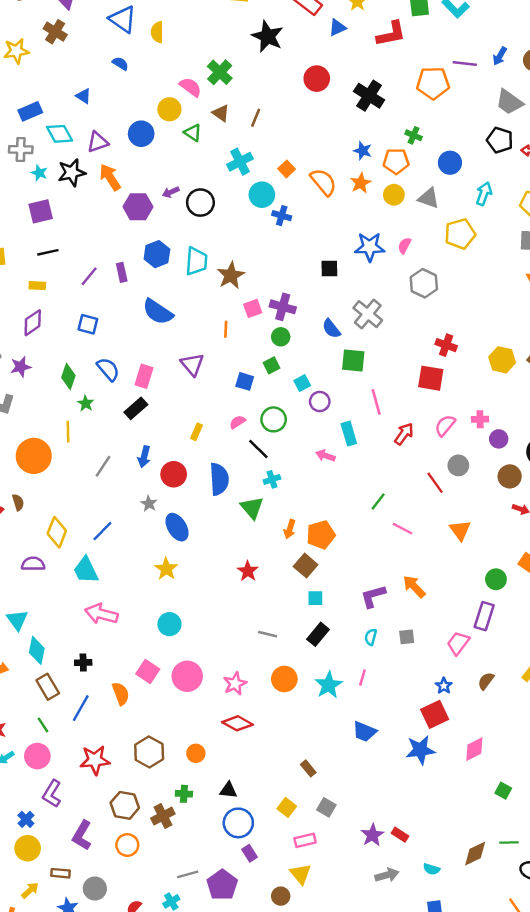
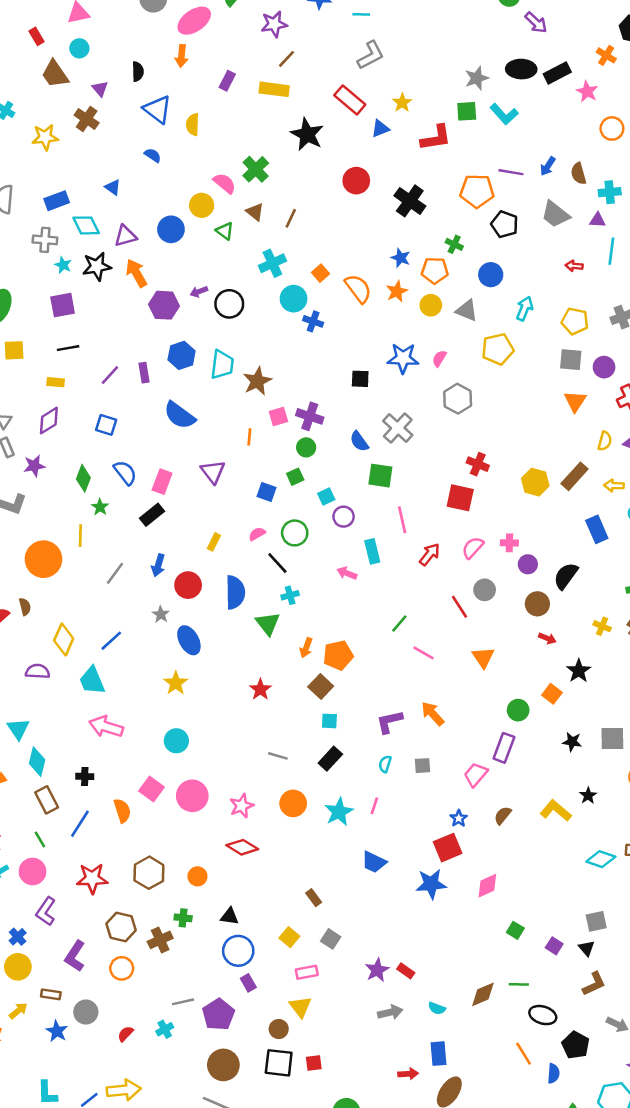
black pentagon: (500, 140) -> (505, 224), moved

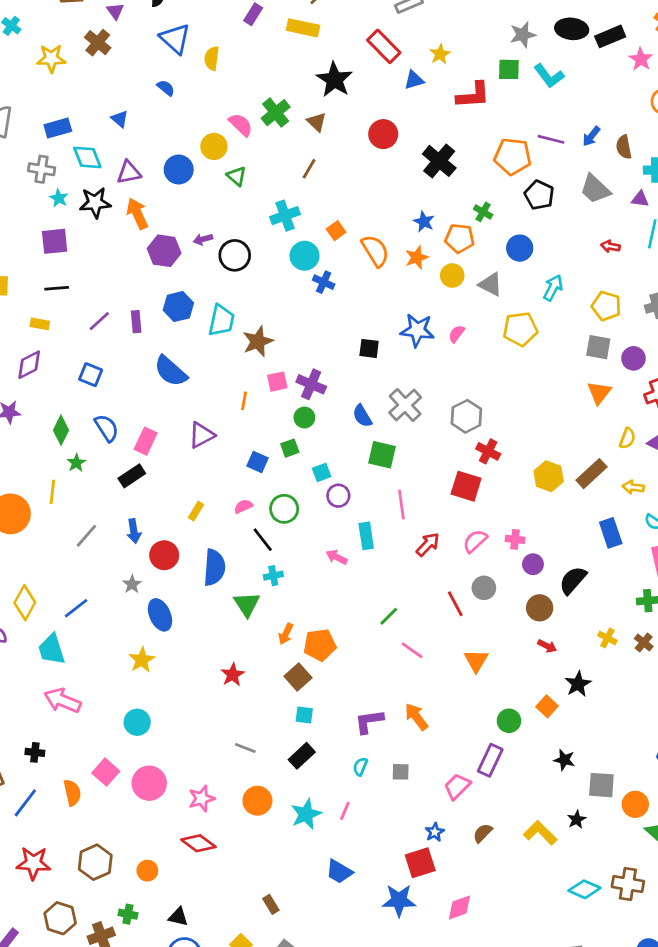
brown triangle: (255, 212) -> (317, 122), moved
gray hexagon: (458, 399) -> (466, 416), moved
purple triangle: (213, 472) -> (201, 435), turned 35
blue arrow: (158, 565) -> (134, 531), turned -30
gray square: (612, 738) -> (601, 785), moved

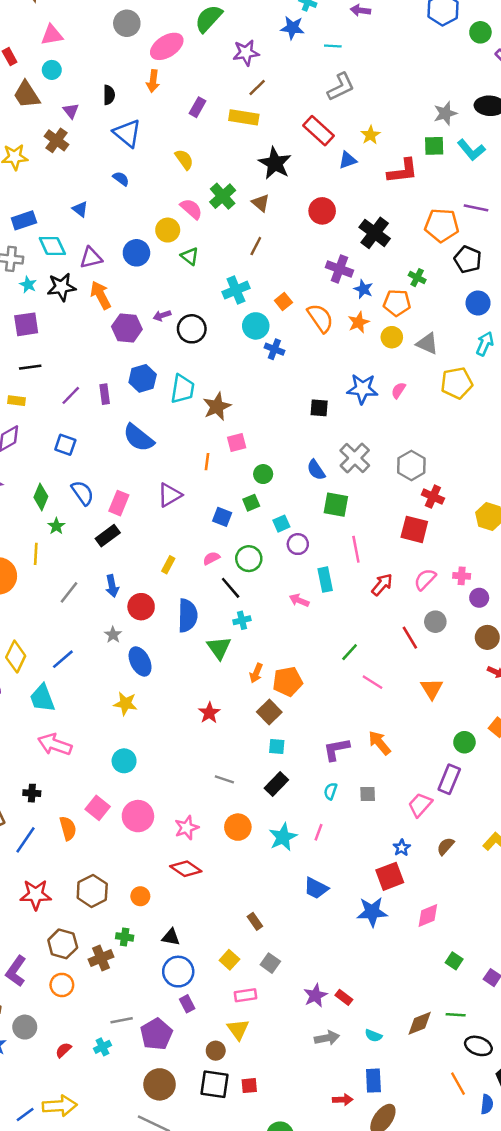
yellow semicircle: (212, 58) -> (184, 159), moved, turned 140
blue circle: (520, 248) -> (478, 303), moved
purple cross: (311, 384) -> (339, 269), moved
yellow star: (142, 660) -> (125, 704), turned -30

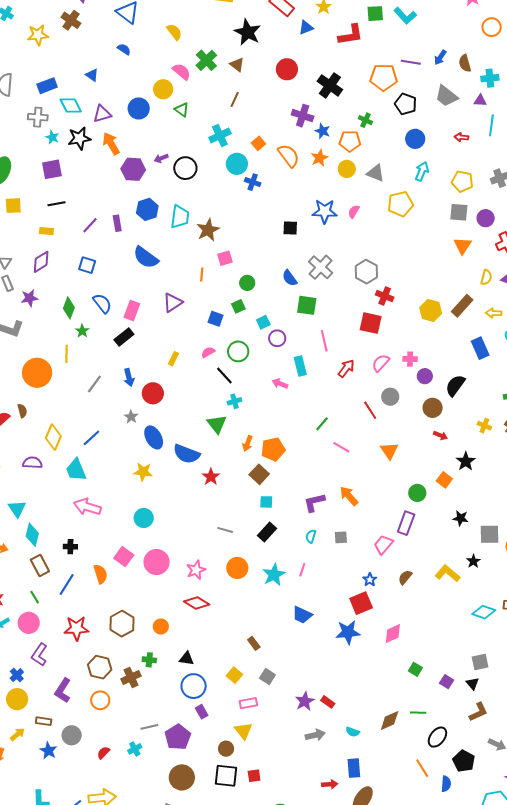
blue semicircle: (188, 616) -> (187, 454), moved, turned 112
black ellipse: (478, 1046) -> (437, 737), turned -70

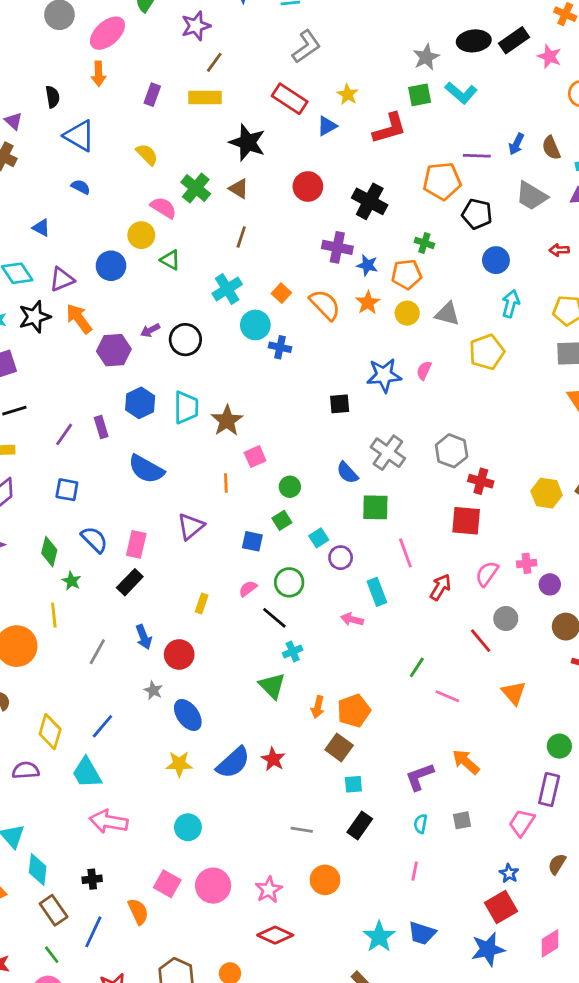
blue semicircle: (187, 454) -> (233, 763), moved, turned -56
cyan star: (274, 575) -> (379, 937), moved

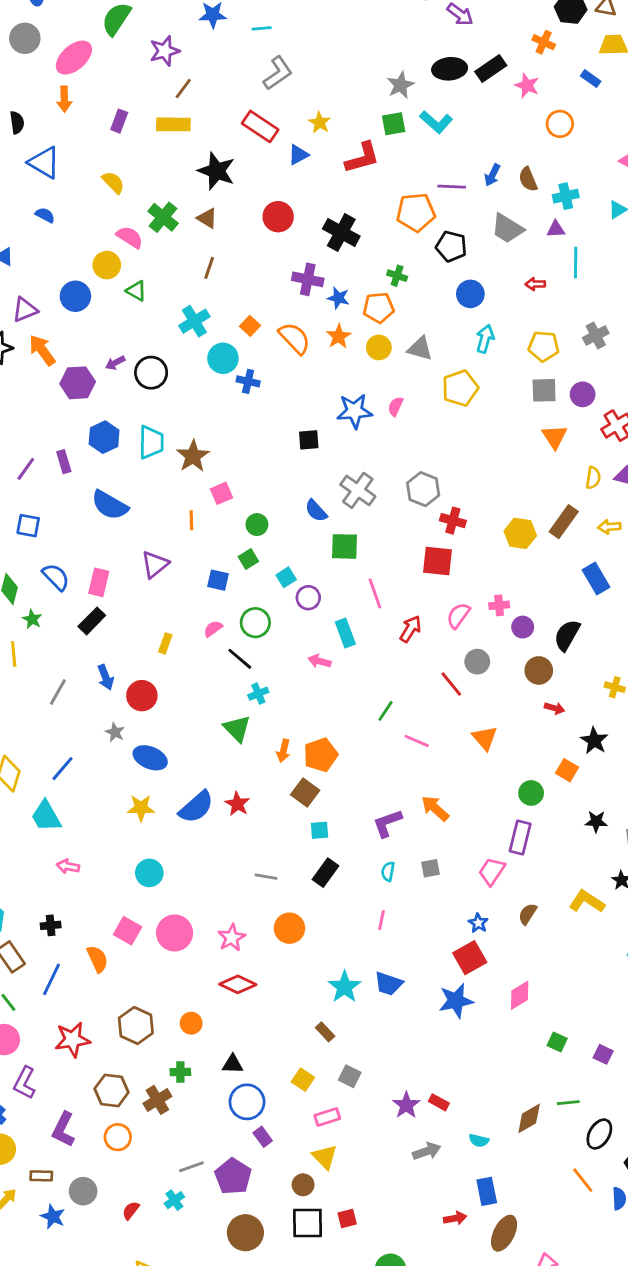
blue ellipse: (188, 715) -> (150, 758), turned -32
pink arrow: (109, 822) -> (68, 866), size x0.6

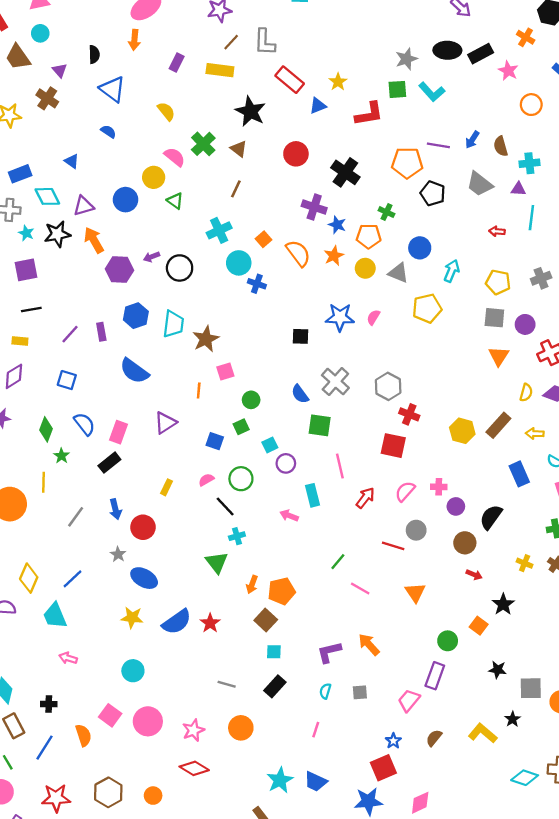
gray L-shape: (278, 73) -> (265, 42), moved, turned 120
blue circle: (470, 294) -> (420, 248), moved
red line: (451, 684) -> (393, 546), turned -40

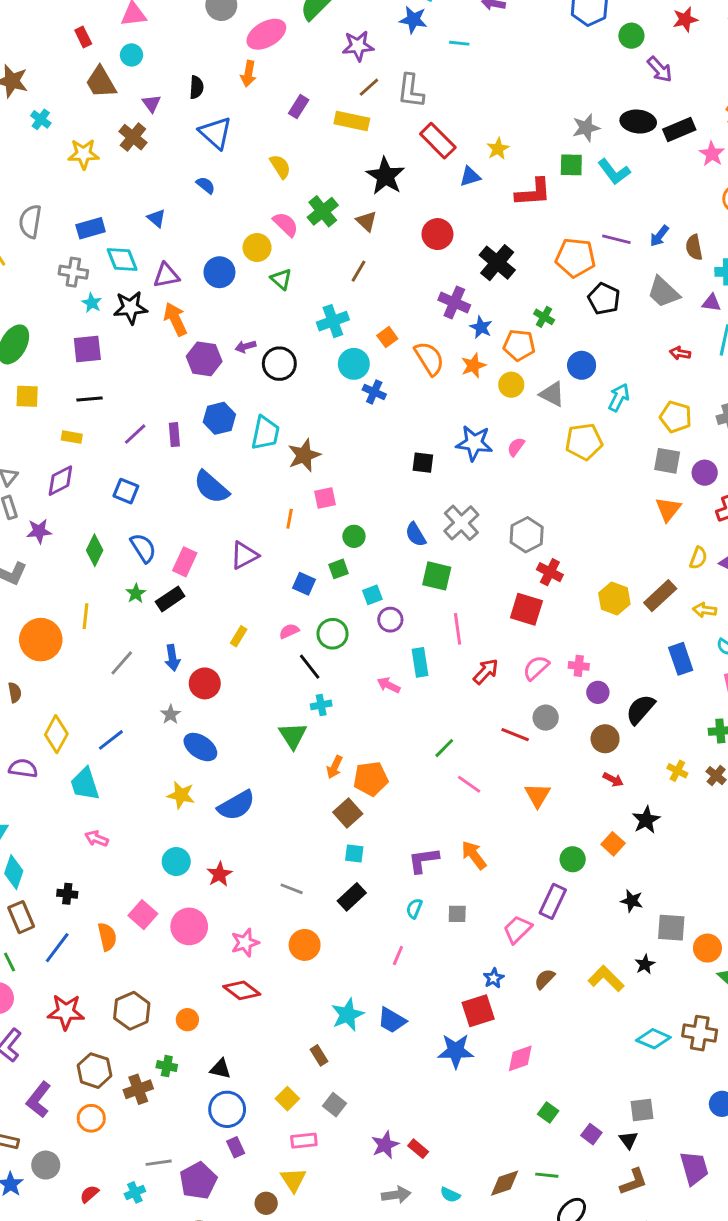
green star: (61, 456) -> (136, 593), moved
red star: (210, 623) -> (219, 874), moved

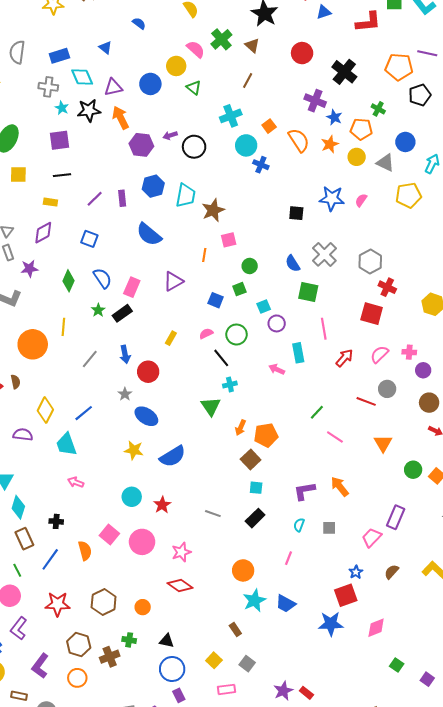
black pentagon: (604, 299) -> (420, 95), turned 30
green circle: (573, 859) -> (413, 470), moved
orange circle: (305, 945) -> (243, 570), moved

